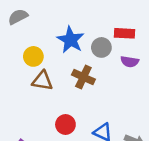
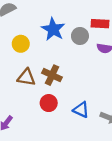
brown cross: (83, 77) -> (52, 75), moved
brown triangle: (42, 81) -> (26, 77), moved

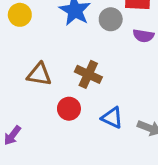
yellow circle: (21, 44) -> (20, 15), moved
brown cross: (52, 75) -> (88, 74), moved

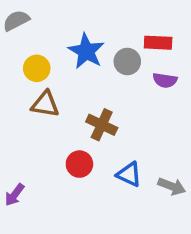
yellow circle: (20, 15) -> (37, 68), moved
brown triangle: (39, 74) -> (45, 104), moved

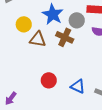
brown triangle: (45, 104) -> (38, 39), moved
brown cross: (102, 125) -> (65, 37), moved

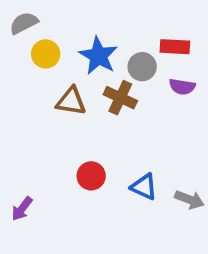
yellow circle: (24, 24) -> (46, 54), moved

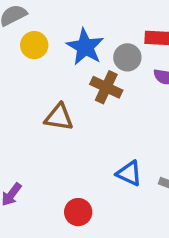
brown triangle: (71, 101) -> (59, 117), moved
red circle: (91, 176) -> (78, 212), moved

